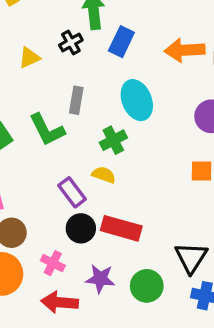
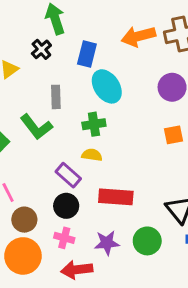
blue rectangle: (121, 42) -> (87, 54), moved
green cross: (113, 140) -> (94, 124), turned 30
black circle: (81, 228) -> (66, 206), moved

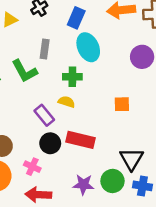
orange square: (173, 135) -> (122, 104), moved
black circle: (66, 206) -> (50, 143), moved
green circle: (147, 241) -> (113, 181), moved
purple star: (107, 243) -> (83, 185), moved

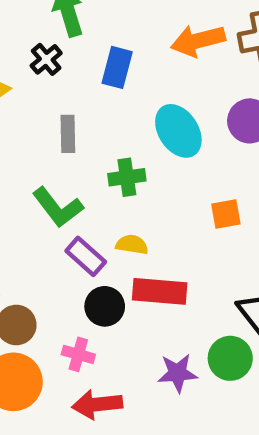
cyan ellipse: (88, 47) -> (178, 131), moved
green L-shape: (24, 71) -> (58, 207), moved
yellow semicircle: (67, 102) -> (132, 245), moved

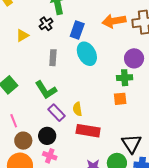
cyan ellipse: (178, 131) -> (87, 54), moved
green cross: (127, 177) -> (125, 78), moved
yellow semicircle: (132, 245) -> (77, 109), turned -112
black circle: (105, 306) -> (47, 136), moved

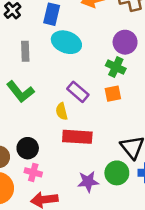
cyan ellipse: (87, 54) -> (66, 42), turned -35
green cross: (125, 78) -> (116, 67), turned 35
purple rectangle: (57, 113) -> (78, 92), moved

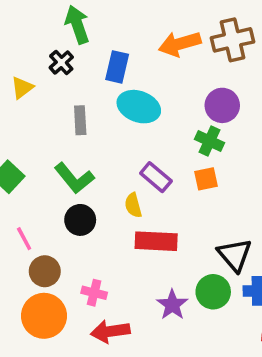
black circle: (28, 148) -> (80, 220), moved
purple star: (88, 182) -> (172, 305), turned -30

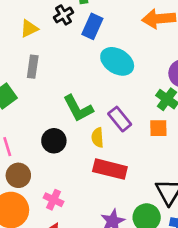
blue rectangle: (117, 67) -> (92, 26), moved
gray rectangle: (80, 120) -> (33, 67), moved
green L-shape: (74, 178) -> (78, 108), moved

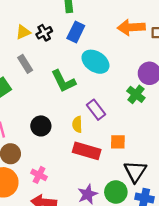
black cross: (64, 15) -> (44, 33), moved
gray rectangle: (33, 67) -> (25, 64), turned -42
green L-shape: (78, 108) -> (63, 81), moved
orange square: (158, 128) -> (118, 142), moved

